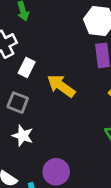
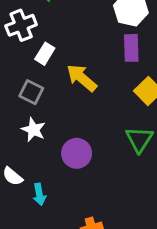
purple circle: (56, 172) -> (77, 153), moved

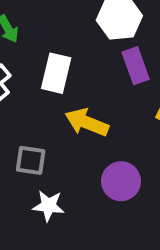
white rectangle: (45, 54) -> (56, 73), moved, size x1.4
purple circle: (77, 153) -> (121, 181), moved

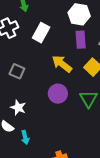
yellow arrow: (87, 122) -> (62, 64), moved
white star: (48, 206) -> (18, 108), moved

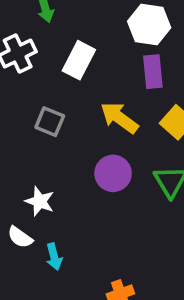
gray square: (17, 71) -> (50, 122), moved

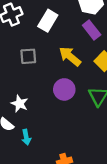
purple rectangle: (153, 72) -> (92, 30), turned -36
gray square: (50, 122) -> (28, 56), turned -30

